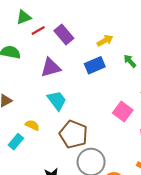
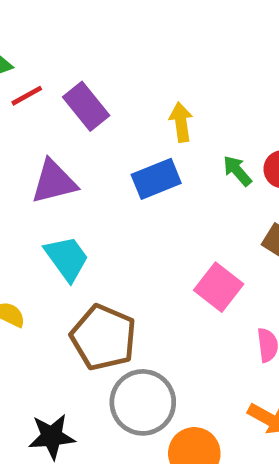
yellow arrow: (105, 41) -> (181, 122), turned -70

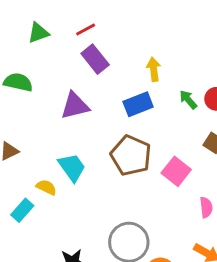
red line: (27, 96) -> (86, 29), moved
cyan trapezoid: (67, 258) -> (72, 167), moved
brown pentagon: (103, 337) -> (131, 156), moved

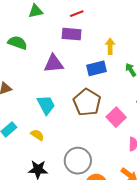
red line: (86, 29) -> (77, 14), moved
purple rectangle: (95, 59) -> (72, 34), turned -54
yellow semicircle: (46, 187) -> (37, 135), moved

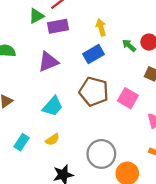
green triangle: (36, 11) -> (36, 16), moved
cyan trapezoid: (46, 105) -> (53, 106), turned 85
yellow semicircle: (37, 135) -> (52, 140), turned 128

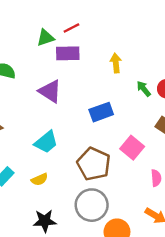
blue rectangle: (94, 54) -> (101, 112), moved
purple triangle: (48, 62) -> (50, 91), turned 45
brown pentagon: (94, 92) -> (94, 164), moved

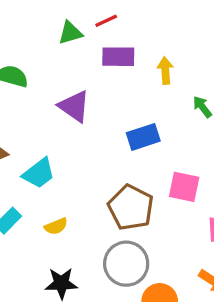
purple rectangle: (68, 53) -> (118, 57), moved
cyan trapezoid: (46, 142) -> (39, 173), moved
pink square: (132, 148) -> (184, 187), turned -30

